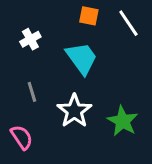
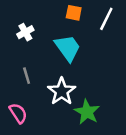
white line: (128, 23) -> (106, 19), turned 60
green star: (123, 121) -> (87, 112), moved

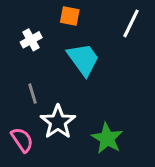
orange square: (74, 13) -> (70, 16), moved
white star: (62, 91) -> (58, 122), moved

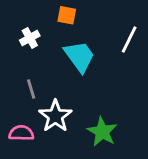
white line: (131, 23) -> (129, 39), moved
pink semicircle: (22, 140) -> (21, 133), turned -55

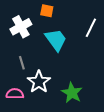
white cross: (30, 38) -> (21, 27), size x1.5

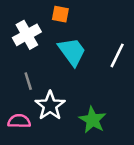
white line: (91, 28) -> (117, 55), moved

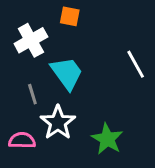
cyan trapezoid: (72, 52) -> (67, 73), moved
white line: (117, 55) -> (136, 64), turned -55

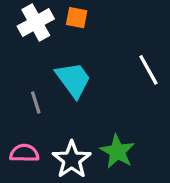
white cross: (31, 40) -> (36, 23), moved
white star: (58, 122) -> (72, 160), moved

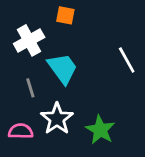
white cross: (36, 23) -> (29, 40), moved
white star: (72, 160) -> (57, 119), moved

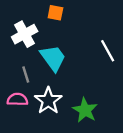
pink semicircle: (21, 131) -> (17, 99), moved

